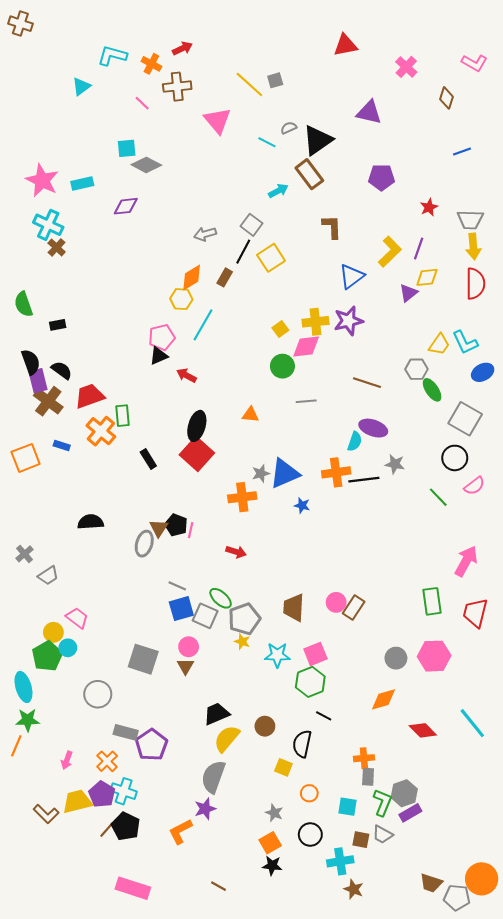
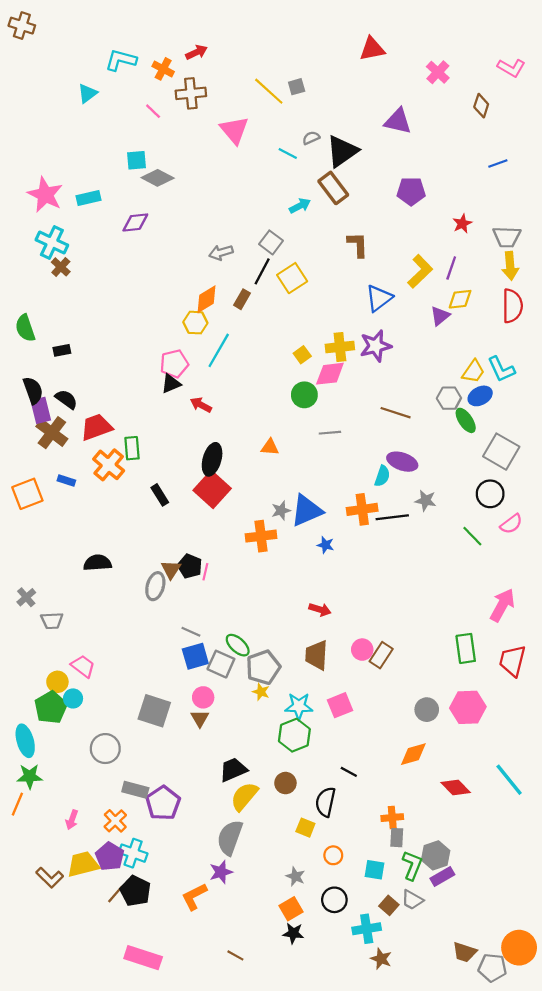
blue ellipse: (483, 372) -> (480, 396), moved
red arrow: (236, 552) -> (320, 610), moved
gray trapezoid: (48, 576) -> (52, 621), turned 30
green hexagon: (310, 682) -> (294, 735), moved
brown square: (361, 840) -> (389, 905), turned 30

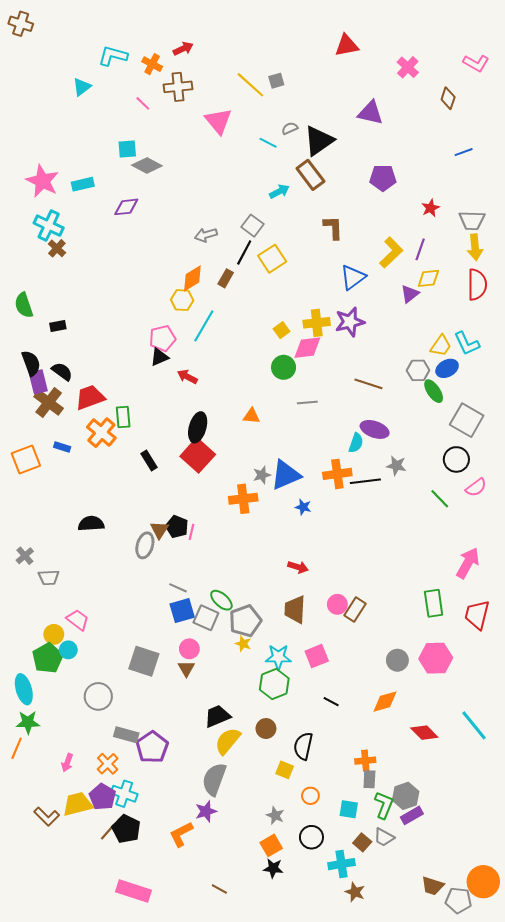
black line: (349, 772) -> (331, 702), moved

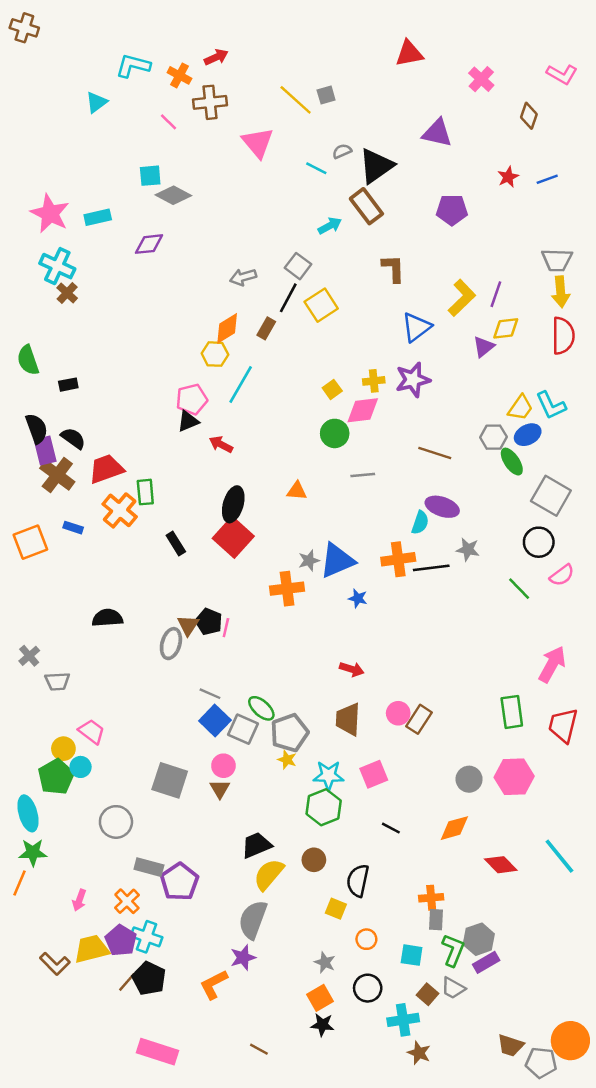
red star: (431, 208) -> (508, 177), moved
yellow cross: (317, 323) -> (374, 381), size x0.7
blue square: (182, 611) -> (215, 721), turned -30

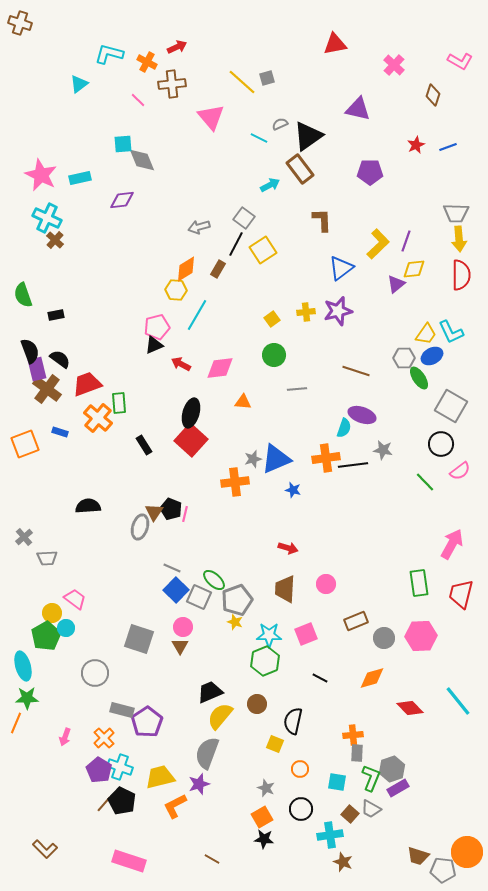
gray diamond: (173, 195) -> (142, 160), turned 40
pink diamond: (363, 410) -> (220, 368), moved
brown rectangle: (419, 719) -> (356, 621), moved, turned 35
yellow trapezoid: (92, 949) -> (160, 777), moved
brown L-shape: (55, 964) -> (45, 849), moved

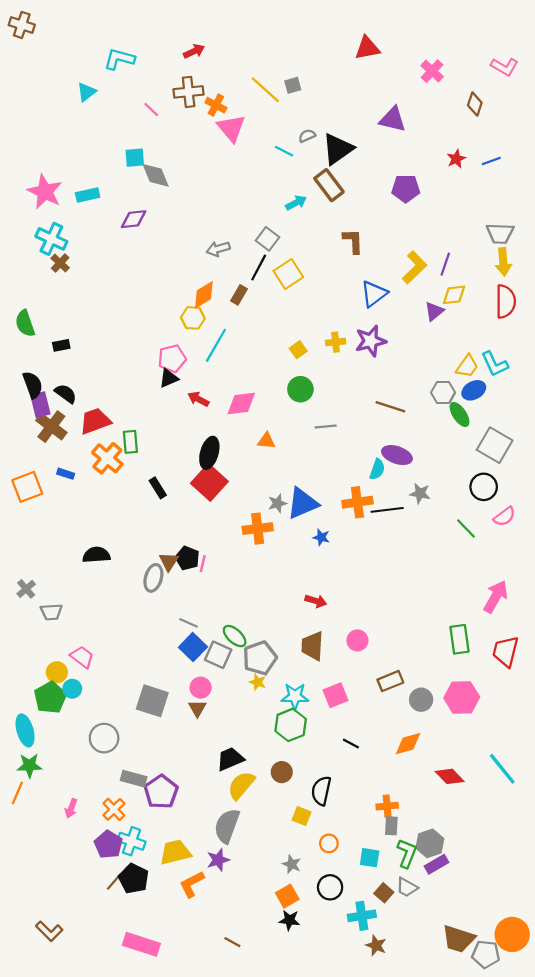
orange cross: (147, 62) -> (216, 105), moved
brown trapezoid: (418, 856) -> (458, 939), size x1.4

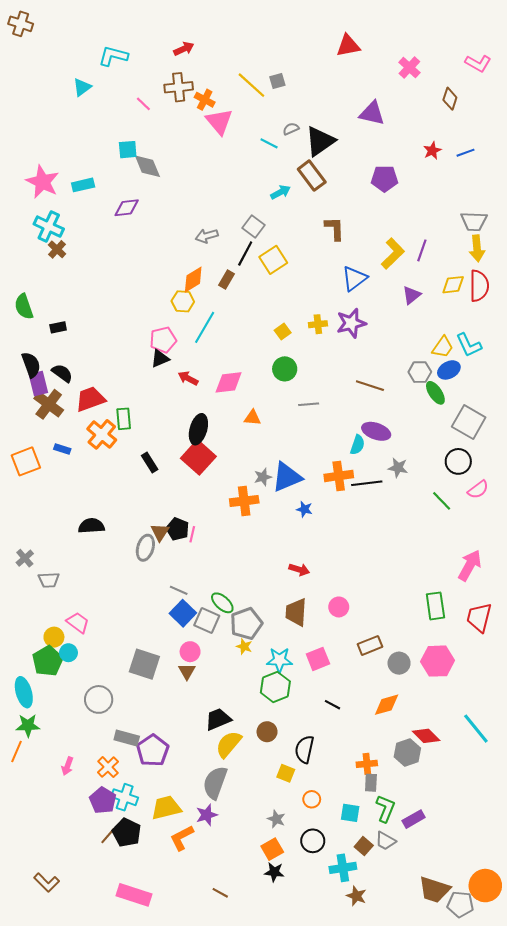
yellow diamond: (454, 295) -> (453, 285), moved
gray hexagon: (430, 843) -> (407, 753), moved

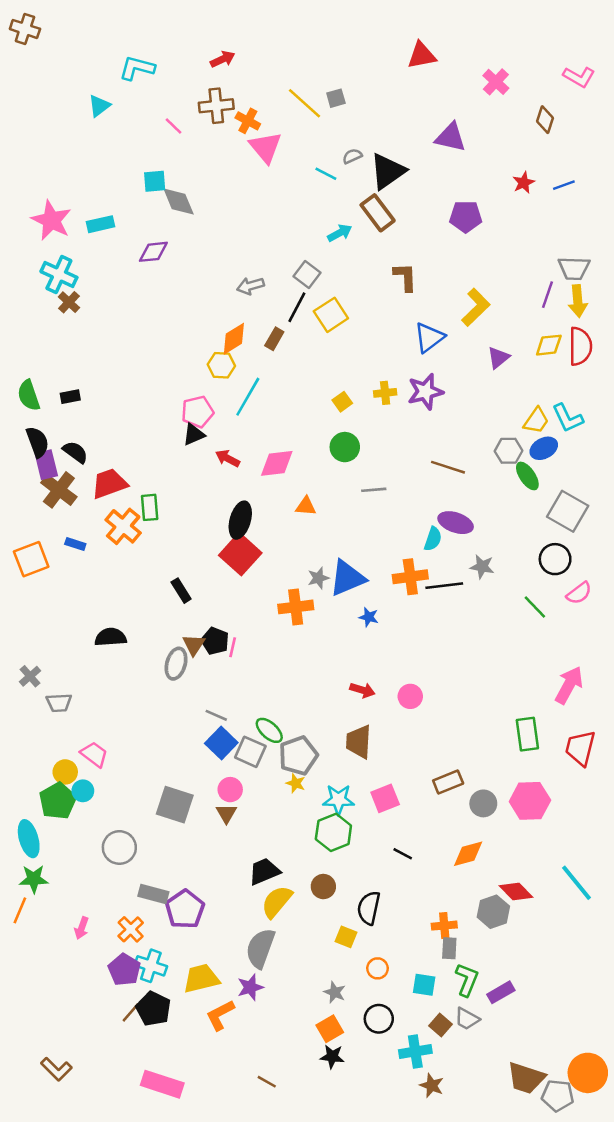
purple line: (422, 250) -> (548, 295), moved
green semicircle: (24, 307) -> (29, 395), moved
black rectangle: (150, 462) -> (181, 591), moved
pink circle: (339, 607) -> (410, 696), moved

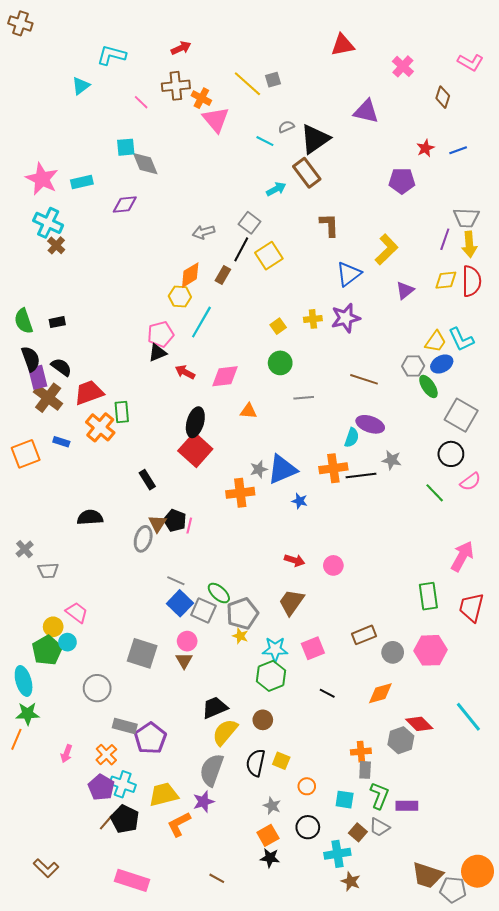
purple pentagon: (466, 217) -> (402, 181), moved
brown trapezoid: (359, 742) -> (291, 602), turned 32
black semicircle: (369, 908) -> (256, 763), moved
purple rectangle: (501, 992) -> (407, 806), turned 30

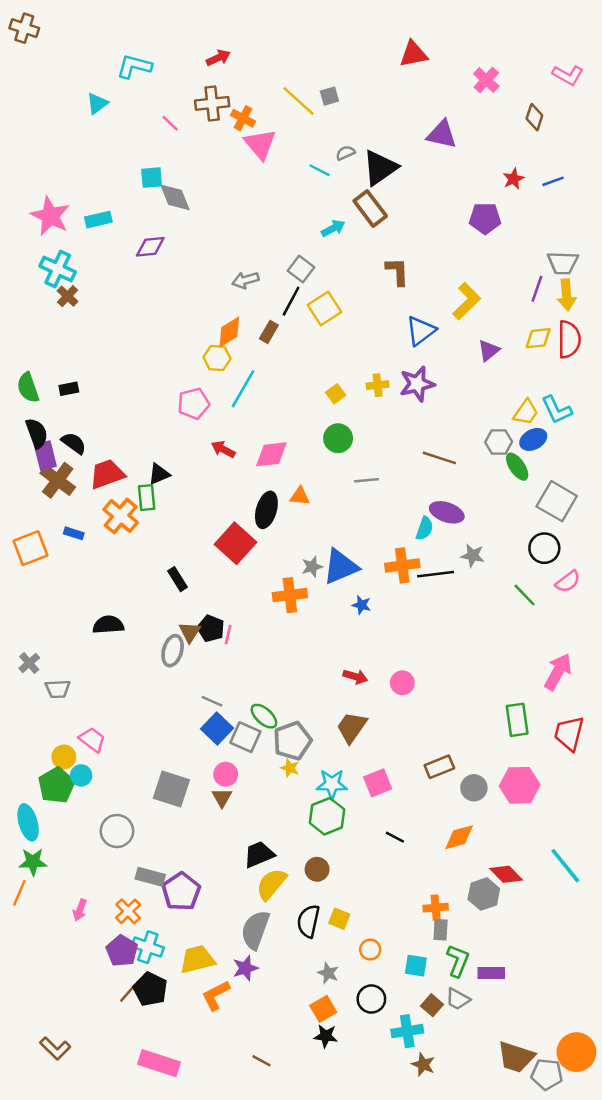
black triangle: (157, 353) -> (159, 474), moved
black ellipse: (195, 422) -> (266, 510), moved

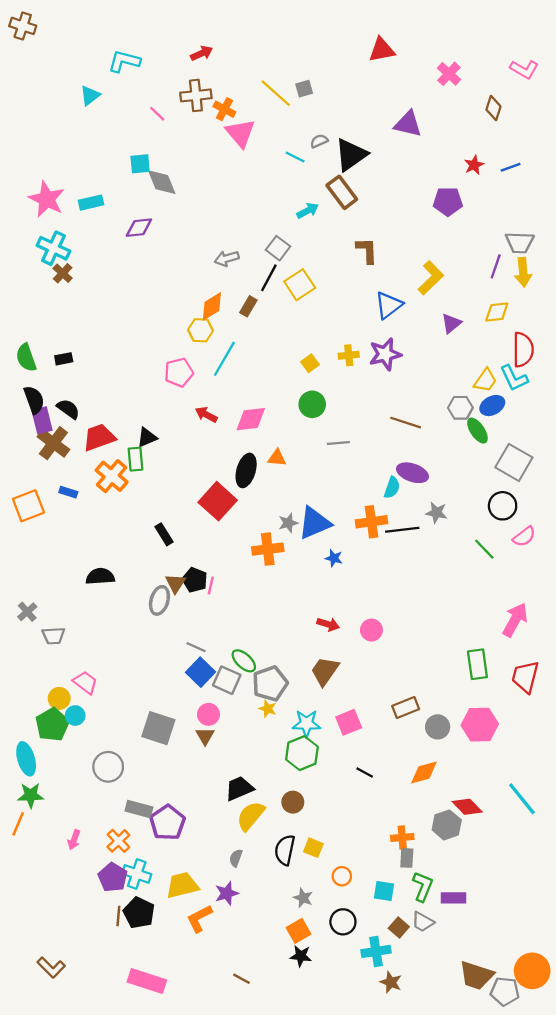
red semicircle: (569, 339) -> (523, 350), moved
gray semicircle: (255, 930) -> (236, 858), size x0.5
brown line: (128, 993) -> (118, 916), turned -36

